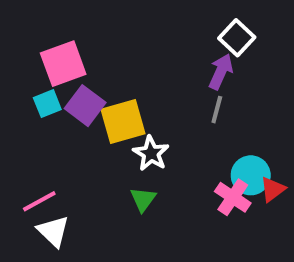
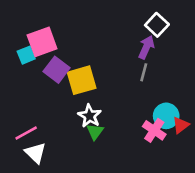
cyan square: (47, 104) -> (26, 55), moved
white star: (151, 153) -> (90, 116), moved

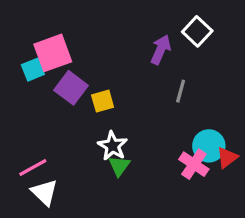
purple arrow: (146, 47) -> (161, 50), moved
yellow square: (82, 80) -> (103, 101), size x0.6

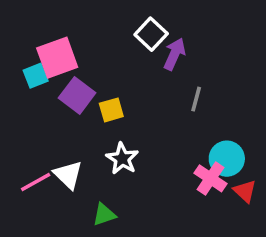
white square: (197, 31) -> (151, 34), moved
red triangle: (227, 158) -> (245, 191), moved, turned -40
green triangle: (119, 166) -> (104, 215), moved, turned 35
white triangle: (44, 192) -> (68, 175), moved

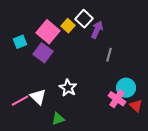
pink square: (57, 58) -> (48, 32), moved, turned -30
yellow square: (111, 110) -> (68, 26), moved, turned -32

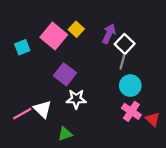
white square: (84, 19) -> (125, 44), moved
purple square: (43, 53) -> (65, 74), moved
white star: (68, 88) -> (76, 99), turned -30
cyan circle: (126, 88) -> (130, 86), moved

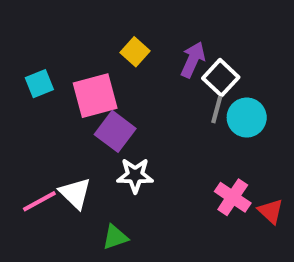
pink square: (54, 36) -> (95, 96), moved, turned 35
cyan circle: (130, 86) -> (247, 118), moved

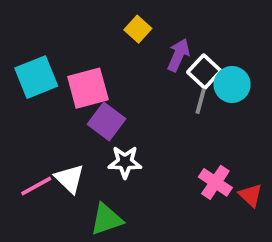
yellow square: (135, 52) -> (138, 29), moved
cyan square: (39, 84) -> (36, 77), size x1.6
cyan circle: (247, 118) -> (232, 84), moved
green triangle: (115, 237) -> (106, 219), size x1.4

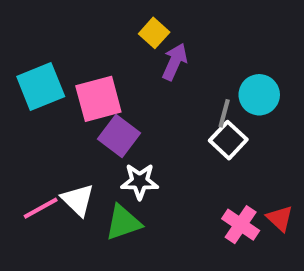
purple arrow: (178, 55) -> (175, 62), moved
white square: (204, 72) -> (228, 140), moved
pink cross: (215, 182) -> (241, 225), moved
green triangle: (106, 219) -> (123, 223), moved

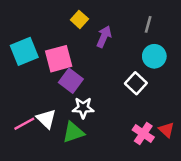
yellow square: (154, 33) -> (79, 19), moved
gray line: (224, 113) -> (148, 24), moved

